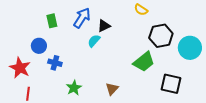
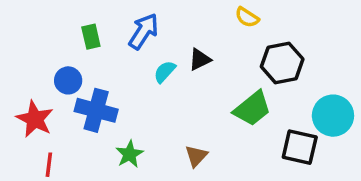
black triangle: (104, 26) -> (200, 59), moved
cyan circle: (190, 48) -> (333, 116), moved
blue cross: (55, 63) -> (96, 110), size x1.6

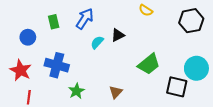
black hexagon: (282, 63) -> (191, 21), moved
blue circle: (68, 80) -> (28, 37), moved

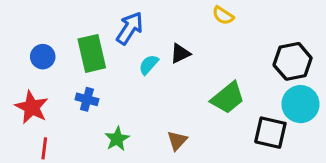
black hexagon: (191, 21) -> (293, 61), moved
green rectangle: (54, 22) -> (92, 53), moved, size x1.6
blue cross: (57, 65) -> (87, 99), size x0.6

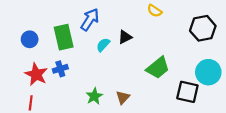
black hexagon: (293, 61) -> (203, 28), moved
blue cross: (87, 99) -> (60, 69), turned -32
red star: (32, 107) -> (36, 74), moved
green star: (117, 139) -> (94, 96), moved

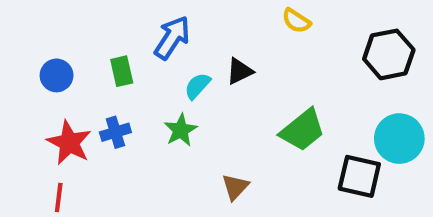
green rectangle: (64, 37) -> (122, 71), size x0.6
green star: (94, 96) -> (181, 130), moved

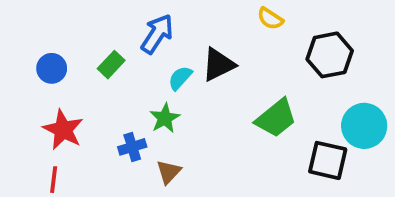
black hexagon: (389, 54) -> (330, 55), moved
green rectangle: (122, 71) -> (111, 65), turned 56
black triangle: (239, 71) -> (218, 65), size x1.4
blue cross: (115, 132) -> (132, 147), moved
brown triangle: (235, 187) -> (169, 172), moved

